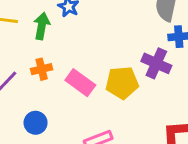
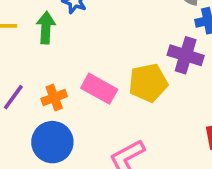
orange cross: (42, 69) -> (54, 98), moved
blue circle: (36, 123) -> (52, 142), size x1.5

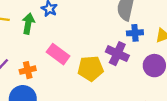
pink rectangle: (99, 89) -> (58, 54), moved

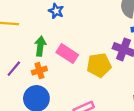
green arrow: (28, 24) -> (40, 46), moved

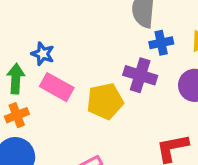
blue star: (56, 11) -> (43, 54), moved

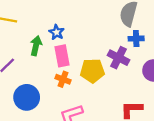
pink rectangle: (57, 87) -> (62, 56), turned 40
orange cross: (17, 115) -> (63, 79), moved, turned 32

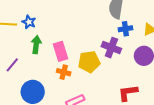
blue star: (57, 32) -> (29, 22), moved

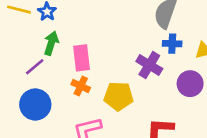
yellow pentagon: (89, 62) -> (118, 96), moved
purple line: (12, 65) -> (35, 67), moved

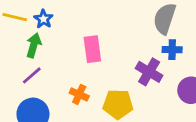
green arrow: (51, 43) -> (34, 45), moved
pink rectangle: (82, 58) -> (92, 49), moved

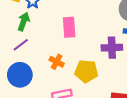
purple cross: (149, 72) -> (112, 48), turned -36

